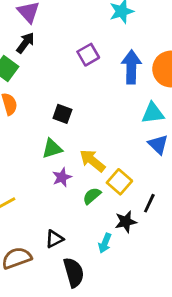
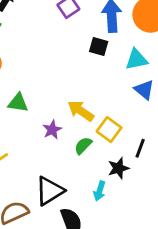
black square: (62, 114) -> (99, 46), moved
green triangle: (52, 149) -> (18, 103), moved, turned 30
black triangle: (54, 239) -> (50, 191), size x1.6

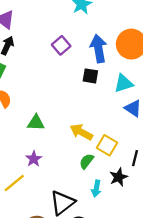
green triangle: (18, 103) -> (36, 123), moved
purple star: (52, 130) -> (34, 159), moved
cyan arrow: (100, 191) -> (96, 189), moved

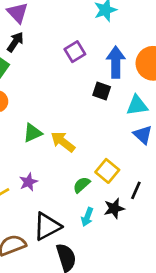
green triangle: (36, 123) -> (33, 133), turned -36
yellow arrow: (81, 132) -> (63, 142), moved
purple star: (34, 159) -> (28, 182), moved

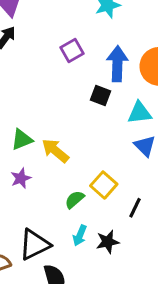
purple star: (28, 182) -> (21, 178), moved
black star: (114, 208) -> (108, 242), moved

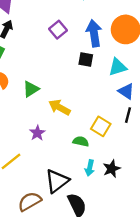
green triangle: (22, 140) -> (31, 89), moved
green semicircle: (75, 199) -> (81, 141), turned 63
black line: (135, 208) -> (128, 115), moved

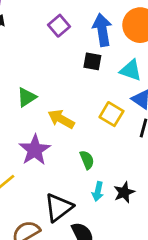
cyan triangle: (118, 67) -> (131, 70), turned 36
yellow square: (101, 126) -> (111, 114), moved
purple star: (37, 133) -> (35, 150), size x1.6
green semicircle: (81, 141) -> (87, 160), turned 56

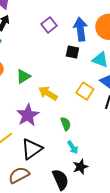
cyan arrow: (98, 192) -> (73, 147), turned -48
black star: (124, 192) -> (80, 167), moved
black triangle: (59, 208) -> (32, 149), moved

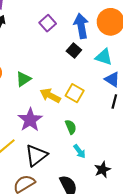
black square: (72, 52) -> (74, 50), turned 32
yellow square: (85, 91) -> (75, 93), moved
black star: (80, 167) -> (102, 170), moved

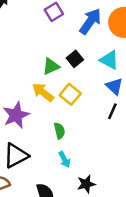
blue arrow: (81, 26) -> (90, 21), turned 35
black square: (74, 50) -> (75, 59), moved
green triangle: (23, 79) -> (51, 66), moved

